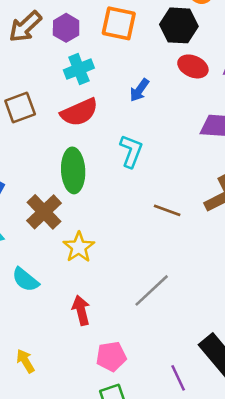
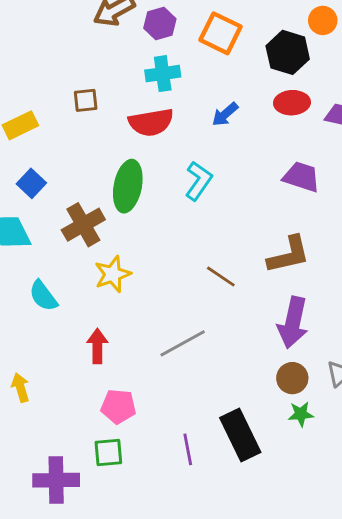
red ellipse: (193, 66) -> (292, 103), turned -40
brown square: (20, 108) -> (86, 100), size x0.7
brown line: (167, 210) -> (221, 276), moved

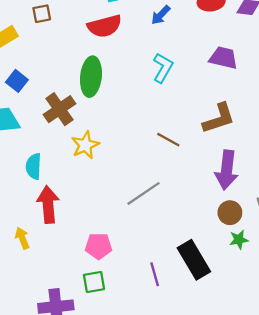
brown square: (86, 100) -> (42, 14), moved
cyan L-shape: (199, 181) -> (163, 68), moved
cyan semicircle: (43, 296) -> (34, 166), turned 45
red arrow: (97, 346) -> (48, 204), moved, size x1.4

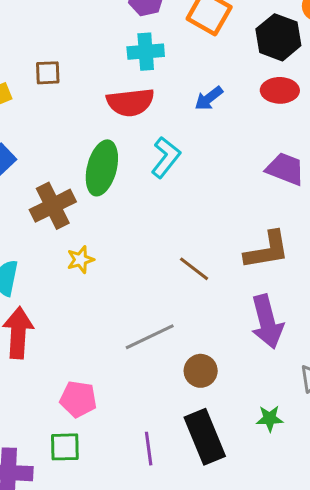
cyan L-shape: (163, 68) -> (166, 157), moved
yellow star: (85, 145) -> (80, 260), size x0.7
purple arrow: (227, 170) -> (267, 322), turned -30
brown circle: (230, 213) -> (201, 371), moved

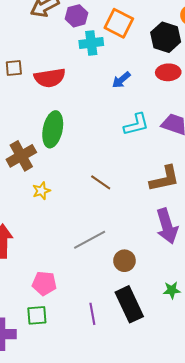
cyan cross: (146, 52) -> (91, 43), moved
red semicircle: (130, 102) -> (50, 78), moved
cyan L-shape: (166, 157) -> (136, 124), moved, turned 40
brown line: (194, 269) -> (101, 182), moved

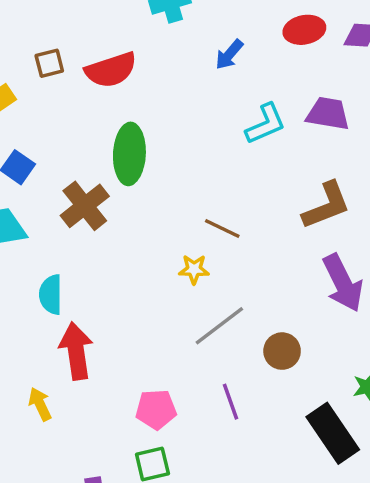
yellow star: (41, 191) -> (194, 269), moved, turned 30
black rectangle: (129, 304) -> (333, 433), moved
purple line: (92, 314) -> (231, 402), moved

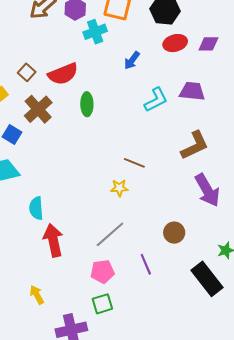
brown square: (49, 63) -> (27, 72), turned -30
green ellipse: (129, 154) -> (87, 104), moved, size x0.7
brown cross: (85, 206) -> (38, 109), moved
gray line: (219, 326) -> (110, 234), moved
yellow arrow: (40, 404) -> (37, 295), moved

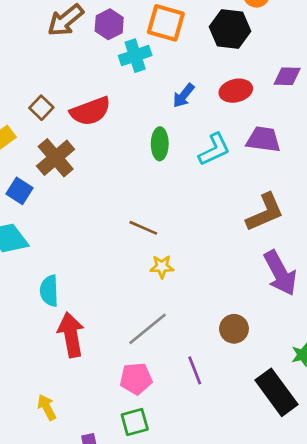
red ellipse: (175, 43) -> (236, 91), moved
green ellipse: (87, 104) -> (160, 144), moved
brown line: (134, 163) -> (143, 228), moved

